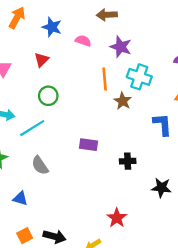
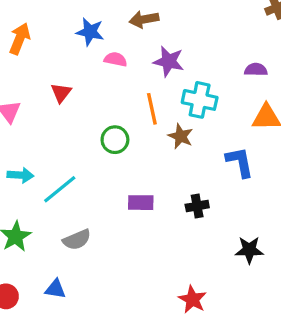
blue star: (52, 27) -> (90, 32), moved
green circle: (48, 96) -> (115, 140), moved
black cross: (128, 161) -> (197, 206), moved
gray semicircle: (40, 165) -> (77, 240), turned -72

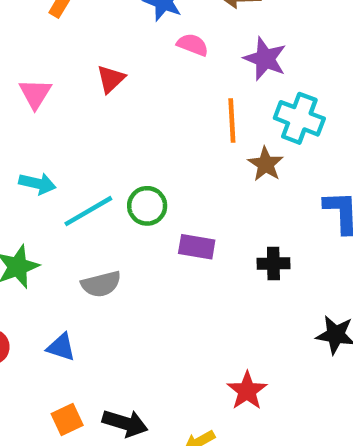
green circle: (115, 140) -> (147, 206), moved

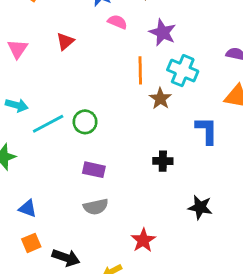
purple rectangle: (197, 247) -> (94, 170), moved
gray semicircle: (101, 284) -> (96, 207), moved
orange square: (67, 420) -> (31, 243), moved

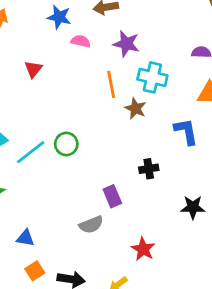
purple rectangle: (94, 170) -> (112, 196), moved, turned 65

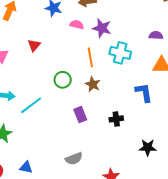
pink semicircle: (81, 41) -> (77, 25), moved
brown star: (136, 108) -> (93, 84), moved
green circle: (66, 144) -> (63, 80), moved
purple rectangle: (112, 196) -> (80, 115), moved

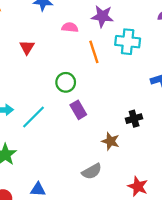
pink semicircle: (77, 25) -> (70, 27), moved
brown star: (93, 84) -> (111, 141), moved
purple rectangle: (80, 115) -> (78, 110), moved

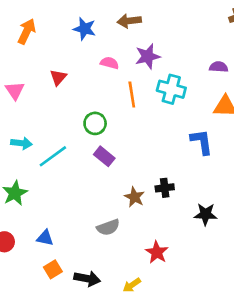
purple star: (102, 16) -> (148, 56), turned -30
purple rectangle: (78, 110) -> (104, 156), turned -30
black cross: (134, 119) -> (165, 188), moved

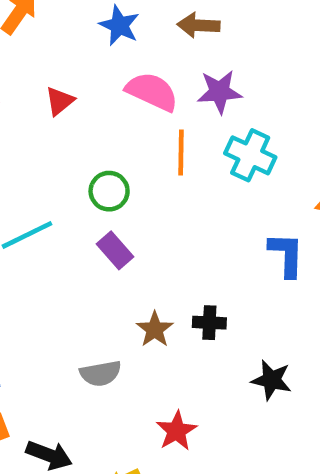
pink semicircle: (109, 63) -> (152, 92), size x1.6

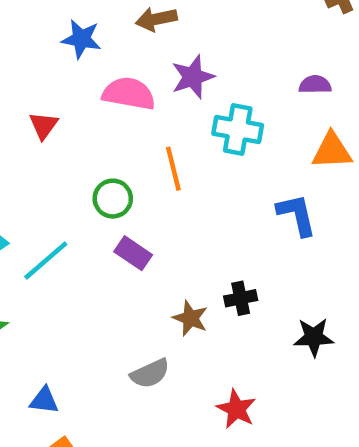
orange line: (181, 152) -> (173, 169), moved

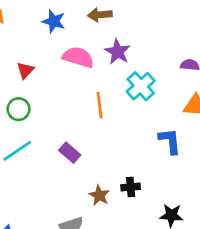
purple star: (193, 77) -> (118, 52), turned -30
cyan cross: (238, 129) -> (141, 86), turned 32
green circle: (113, 199) -> (19, 109), moved

